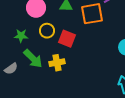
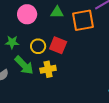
yellow circle: (47, 31) -> (38, 46), moved

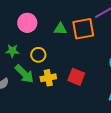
green triangle: (57, 12) -> (60, 29), moved
red square: (58, 45) -> (76, 77), moved

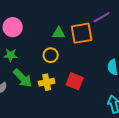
pink circle: (27, 23) -> (13, 27), moved
yellow circle: (38, 55) -> (51, 55), moved

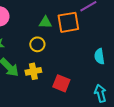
red square: (75, 81) -> (61, 83), moved

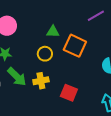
orange square: (68, 22) -> (75, 46), moved, turned 35

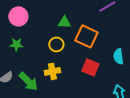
green arrow: (17, 77) -> (28, 81), moved
red square: (69, 93) -> (90, 67), moved

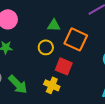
red square: (90, 67) -> (64, 66), moved
yellow cross: (52, 71) -> (52, 85), moved, turned 35

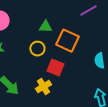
yellow cross: (52, 85) -> (43, 87), turned 35

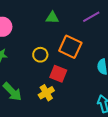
green triangle: (45, 27) -> (52, 18), moved

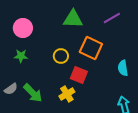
green triangle: (52, 18) -> (73, 19), size x1.5

